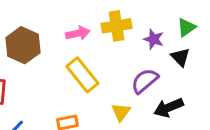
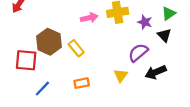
brown hexagon: (23, 45) -> (49, 42), moved
yellow rectangle: (82, 75) -> (76, 48), moved, size x0.7

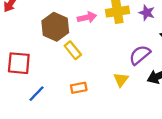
purple star: (145, 22) -> (147, 13), moved
brown hexagon: (49, 42) -> (55, 27), moved

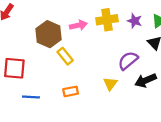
blue line: (36, 94) -> (31, 97), turned 49

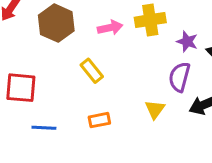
purple star: (135, 21) -> (187, 42), moved
brown hexagon: (49, 34) -> (56, 23), moved
purple semicircle: (128, 61) -> (179, 77), turned -35

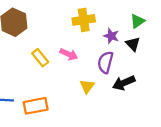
pink arrow: (110, 28) -> (69, 54), moved, turned 36
orange rectangle: (99, 120) -> (36, 106), moved, size x1.5

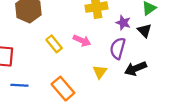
orange rectangle: (36, 106) -> (63, 89), moved, turned 60

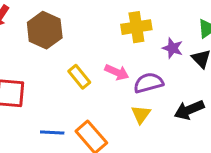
purple semicircle: (118, 48) -> (148, 83), moved, turned 60
blue line: (19, 85) -> (52, 132), moved

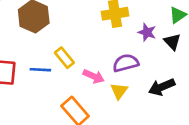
pink arrow: (117, 72) -> (94, 76), moved
blue line: (52, 132) -> (40, 70), moved

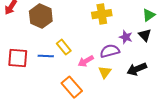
purple star: (147, 32) -> (126, 37), moved
pink arrow: (94, 76) -> (86, 61), turned 126

